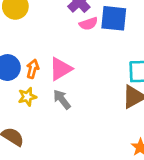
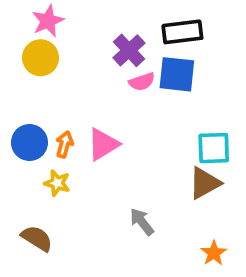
yellow star: (27, 97) -> (57, 183), turned 30
gray arrow: (62, 99) -> (142, 222), moved

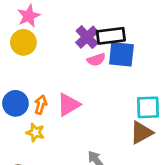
black rectangle: (182, 32) -> (111, 36), moved

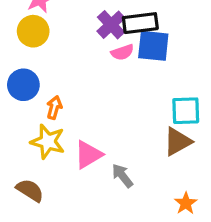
blue circle: (15, 103) -> (23, 85), moved
pink triangle: (68, 105) -> (88, 155), moved
yellow star: (35, 133) -> (48, 142), size x1.5

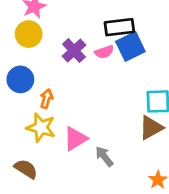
purple cross: (111, 25) -> (74, 51), moved
blue square: (153, 46) -> (130, 46), turned -32

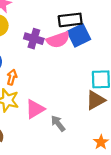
purple cross: (74, 51) -> (34, 39), turned -30
pink semicircle: (104, 52) -> (58, 40), size x1.5

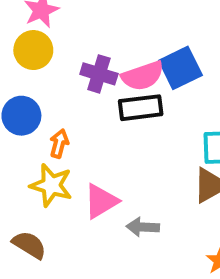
black rectangle: (70, 20) -> (141, 108), moved
gray arrow: (58, 123) -> (143, 227), turned -49

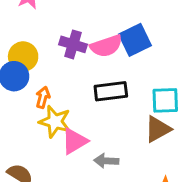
yellow circle: (33, 50) -> (23, 57), moved
black rectangle: (141, 108) -> (111, 91), moved
yellow star: (51, 185) -> (55, 122), moved

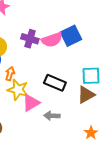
black rectangle: (111, 91) -> (55, 83), moved, turned 30

